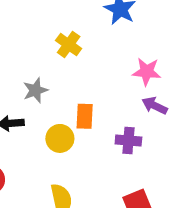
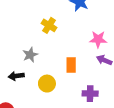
orange rectangle: (85, 116) -> (71, 65), moved
purple cross: (128, 140) -> (90, 94), moved

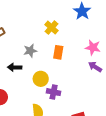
orange rectangle: (71, 65) -> (58, 52), moved
purple cross: (90, 94) -> (54, 92), moved

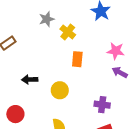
gray star: (30, 51) -> (47, 19), moved
purple cross: (54, 92) -> (102, 105), moved

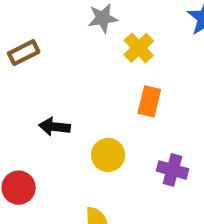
purple cross: (102, 105) -> (172, 170), moved

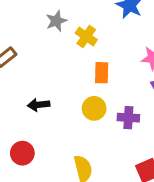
yellow circle: (108, 155) -> (94, 108), moved

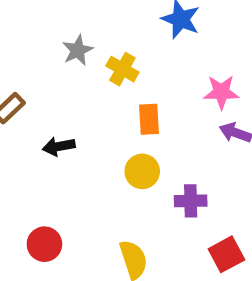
black arrow: (39, 105) -> (59, 146), moved
purple cross: (128, 118) -> (191, 201), moved

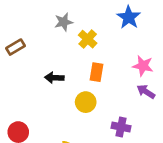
black arrow: (59, 146) -> (54, 78), moved
purple cross: (191, 201) -> (121, 127), moved

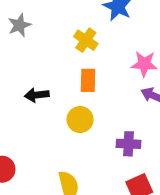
gray star: (64, 22) -> (19, 25), moved
yellow cross: (88, 39) -> (86, 40), moved

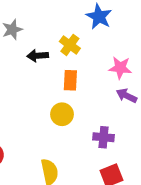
black arrow: (37, 95) -> (38, 56), moved

